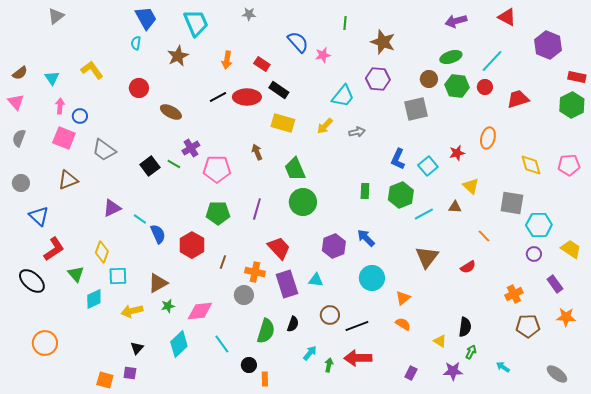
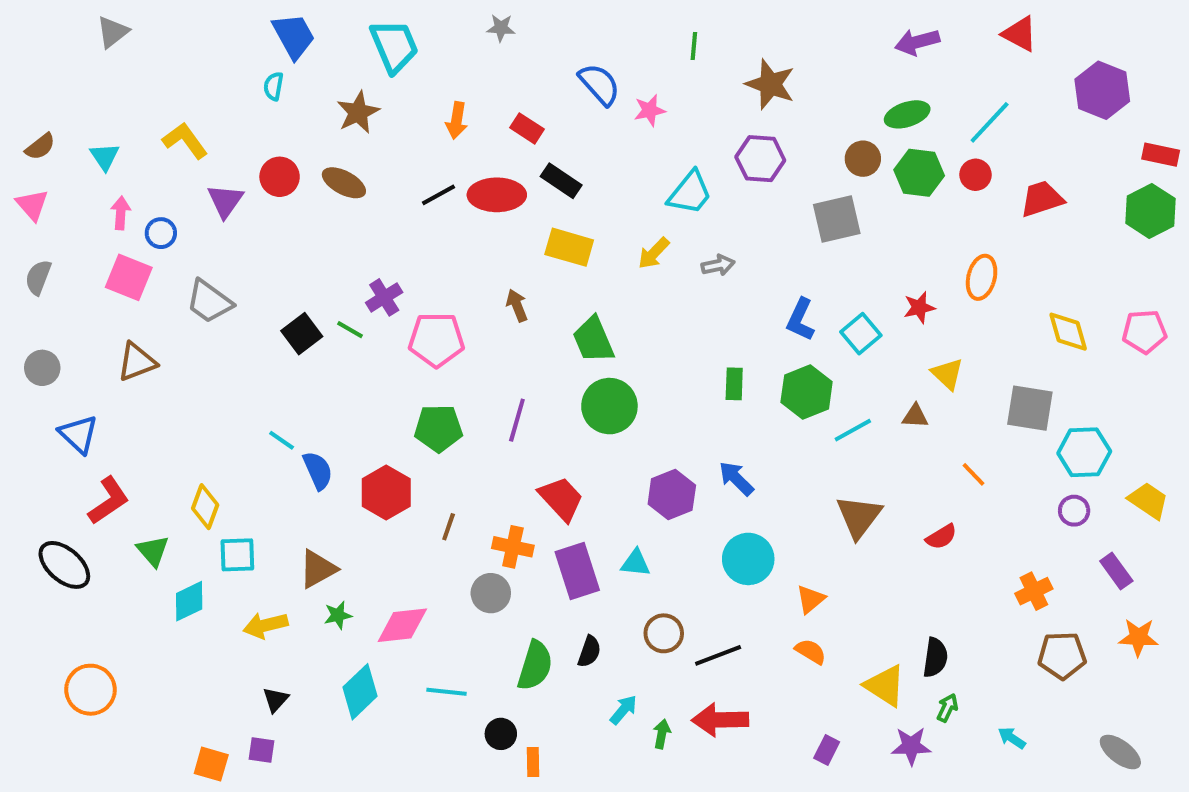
brown ellipse: (171, 112) -> (344, 183), moved
purple triangle: (112, 208) -> (225, 201), moved, turned -30
yellow triangle: (440, 341) -> (885, 686), size x1.6
cyan line: (222, 344) -> (447, 692), turned -48

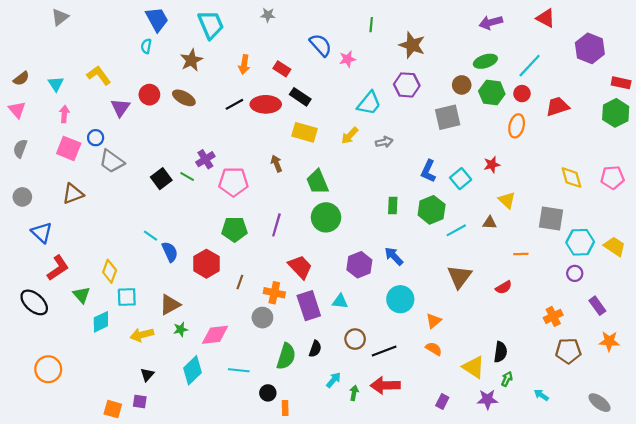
blue circle: (161, 233) -> (96, 138), moved
orange ellipse: (982, 277) -> (517, 126), moved
orange line: (974, 474) -> (521, 254), turned -48
yellow trapezoid: (1148, 501) -> (615, 246), moved

